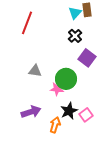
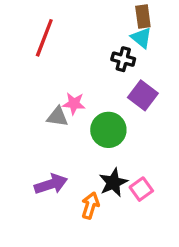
cyan triangle: (75, 13) -> (141, 38), moved, turned -32
black cross: (75, 36) -> (123, 59), turned -32
pink star: (57, 89) -> (74, 104), moved

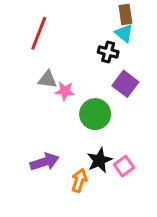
gray triangle: (57, 117) -> (47, 79), moved

